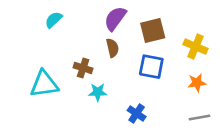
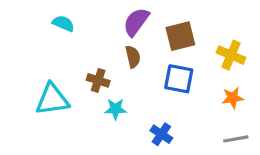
cyan semicircle: (54, 20) -> (63, 23), turned 66

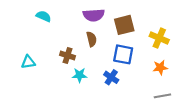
purple semicircle: (136, 22) -> (94, 15), turned -130
cyan triangle: (52, 99) -> (28, 62), moved, size x0.6
blue cross: (161, 134) -> (111, 77), moved

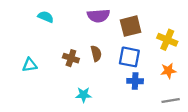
brown semicircle: (92, 39) -> (96, 54), moved
cyan star: (80, 75) -> (84, 95), moved
blue cross: (111, 77) -> (135, 81), moved, turned -32

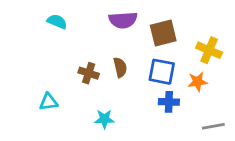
cyan triangle: (30, 65) -> (48, 102), moved
orange star: (168, 71) -> (198, 82), moved

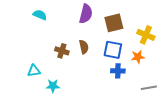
purple semicircle: (123, 20) -> (86, 14), turned -72
cyan star: (104, 119) -> (53, 86), moved

